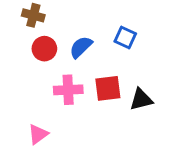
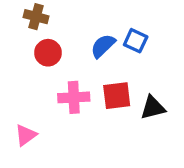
blue semicircle: (81, 47) -> (103, 46), moved
pink triangle: (38, 134) -> (26, 135), moved

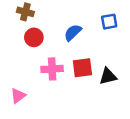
blue square: (136, 41) -> (109, 22), moved, turned -35

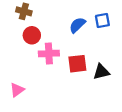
blue semicircle: (73, 33) -> (77, 25), moved
pink cross: (52, 69) -> (49, 53), moved

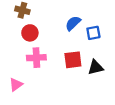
blue square: (102, 20) -> (93, 33), moved
pink cross: (49, 53) -> (36, 58), moved

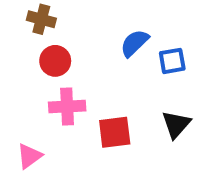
red square: (73, 60) -> (115, 132), moved
black triangle: (96, 67) -> (176, 124), turned -35

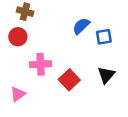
red circle: (55, 61) -> (18, 37), moved
red square: (115, 132) -> (69, 80), turned -36

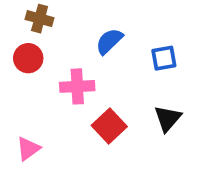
blue semicircle: (81, 26) -> (109, 41), moved
pink cross: (41, 64) -> (77, 86), moved

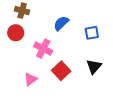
pink cross: (77, 86) -> (43, 49), turned 30
pink triangle: (28, 149) -> (30, 79), moved

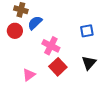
blue semicircle: (61, 23) -> (35, 23), moved
pink cross: (43, 49) -> (51, 46), moved

